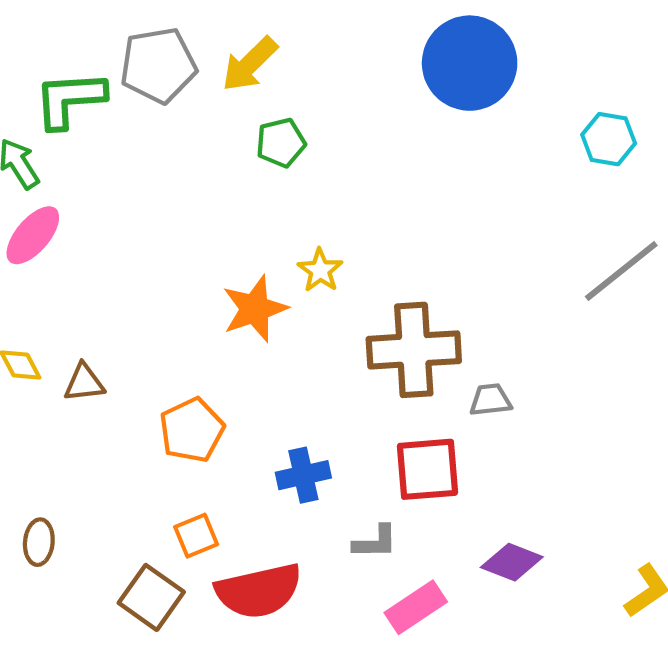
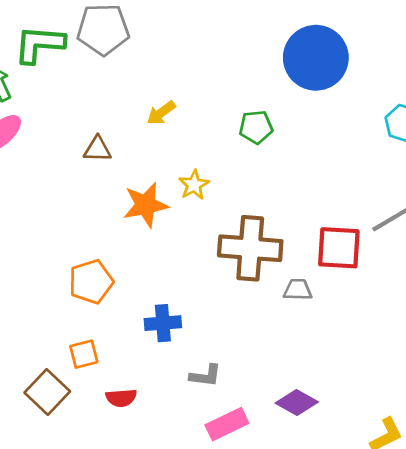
yellow arrow: (250, 64) -> (161, 113), moved, size x0.7
green pentagon: (281, 143) -> (256, 127), moved
brown triangle: (84, 383) -> (97, 149), moved
red square: (428, 469) -> (339, 248), moved
red semicircle: (259, 591) -> (121, 398), size x0.5

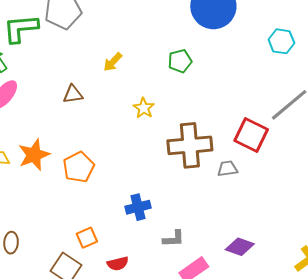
orange star: (146, 205) -> (34, 155), moved
red square: (339, 248) -> (251, 135), turned 32
orange pentagon: (91, 282) -> (79, 167), moved

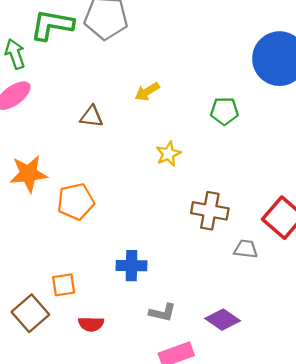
brown cross: (190, 145) -> (210, 211), size x0.7
purple diamond: (240, 247) -> (223, 320), moved

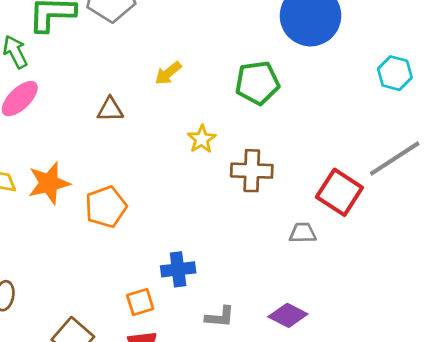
green pentagon: (224, 111) -> (257, 83), size x1.4
brown cross: (210, 211) -> (252, 171), moved
orange square: (64, 285) -> (140, 302), moved

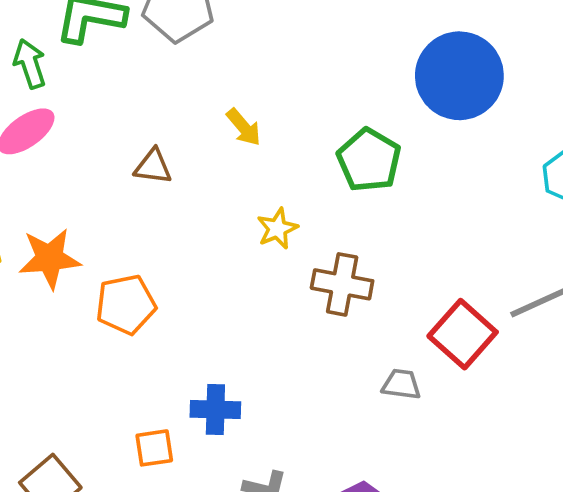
yellow arrow: (168, 73) -> (244, 127), turned -100
green pentagon: (257, 83) -> (369, 160), turned 30

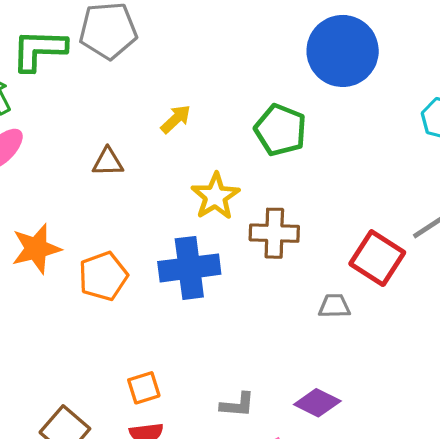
yellow arrow: (244, 127) -> (176, 119), turned -84
yellow star: (277, 229) -> (215, 196), size x1.4
blue cross: (215, 409) -> (189, 268), moved, size x1.5

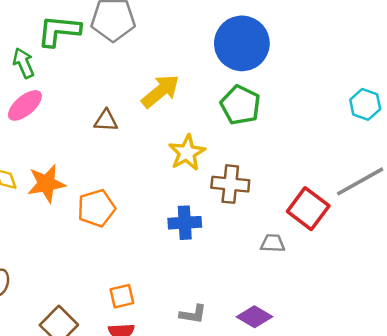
blue circle: (343, 51) -> (242, 43), moved
yellow arrow: (176, 119) -> (160, 91), size x1.6
blue cross: (189, 268) -> (185, 223), moved, size x0.7

